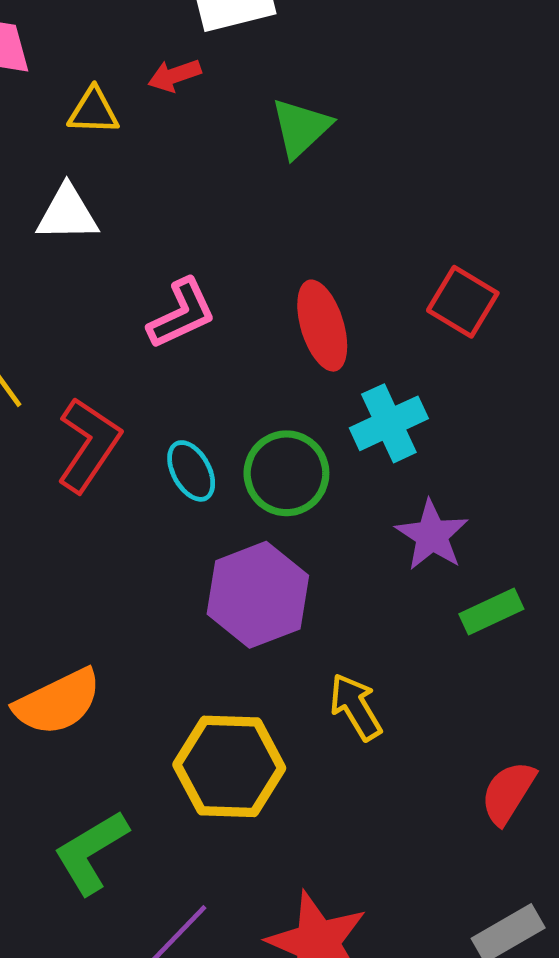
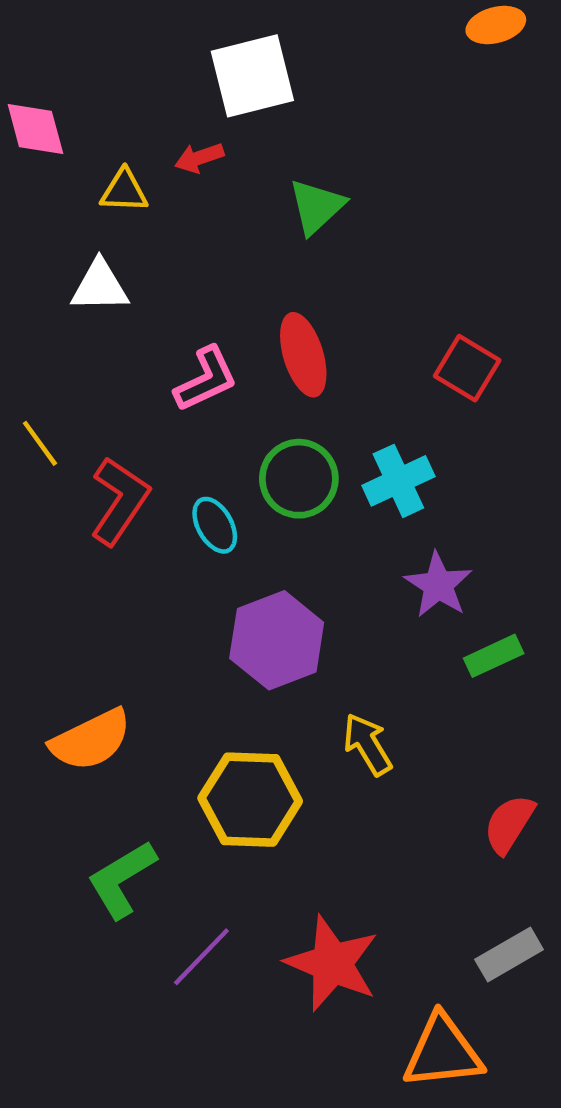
red ellipse: (322, 326) -> (303, 355), moved
green circle: (286, 473) -> (299, 479), moved

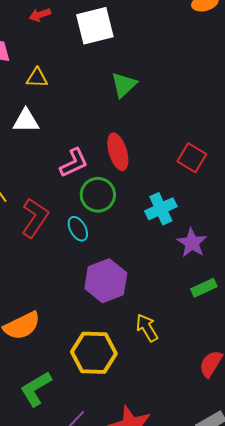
red arrow: (199, 158) -> (40, 15), moved
green circle: (299, 479) -> (98, 195), moved
purple star: (438, 585) -> (192, 243), moved

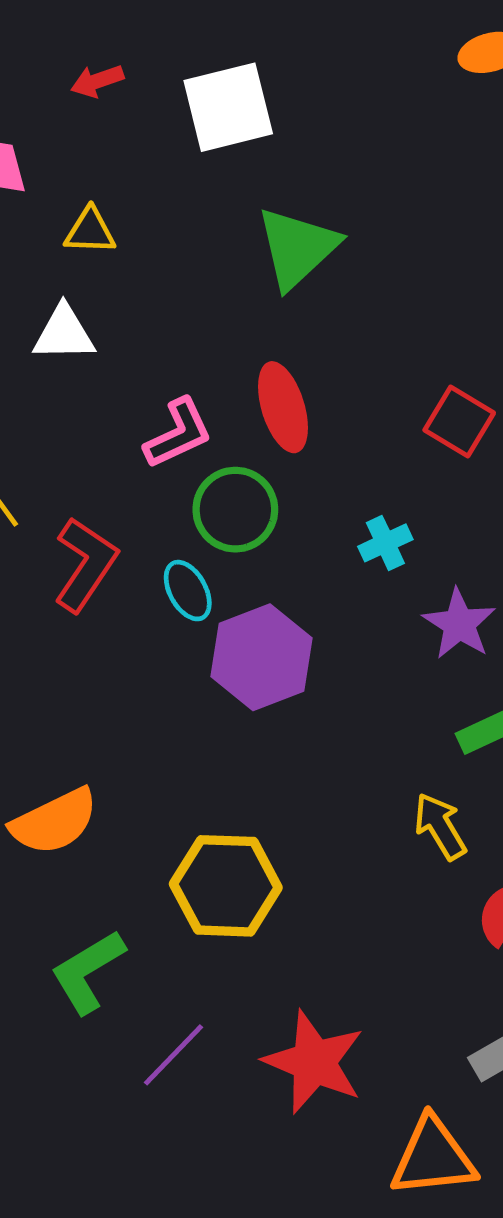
green triangle: (124, 85) -> (297, 248), size x1.4
cyan cross: (161, 209) -> (385, 543), size x0.7
purple hexagon: (106, 281) -> (262, 657), moved
yellow arrow: (147, 328) -> (440, 826), moved

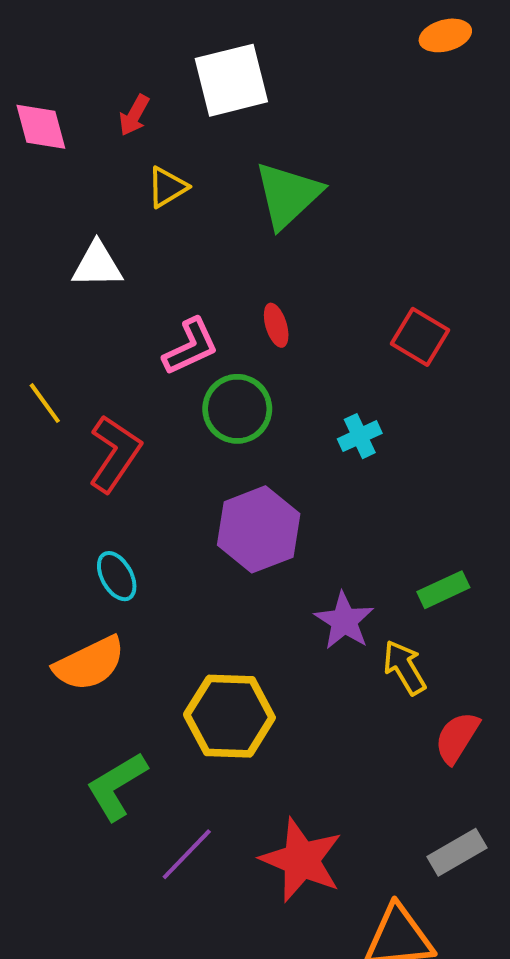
red arrow: (97, 81) -> (134, 115), moved, turned -42
yellow triangle: (90, 231) -> (167, 187), moved, turned -33
red ellipse: (283, 407) -> (276, 325), size x0.6
cyan ellipse: (188, 591) -> (117, 576), moved
purple star: (459, 624) -> (344, 621), moved

